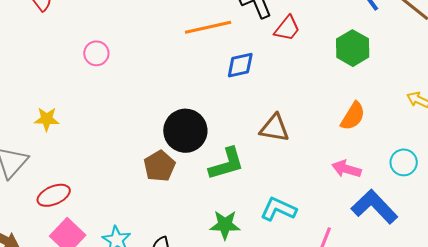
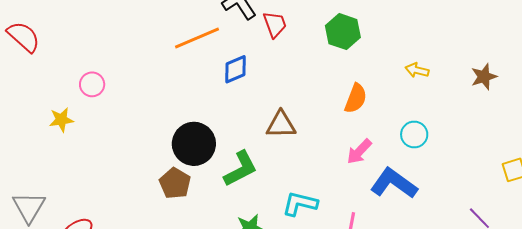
red trapezoid: (287, 28) -> (275, 24), turned -48
yellow star: (47, 119) -> (61, 120), moved
pink arrow: (346, 169) -> (359, 152), turned -52

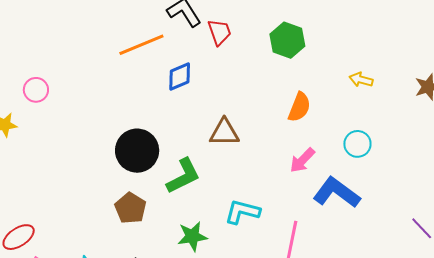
brown pentagon: (175, 183) -> (130, 208), moved

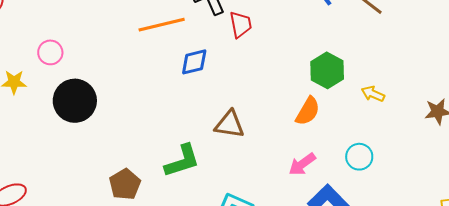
green hexagon: (287, 40) -> (327, 70), moved
black circle: (137, 151) -> (75, 101), moved

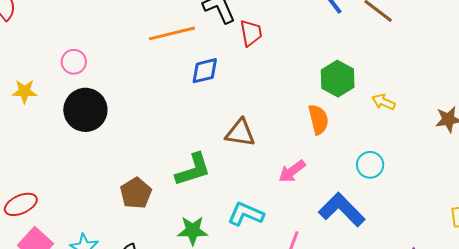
pink circle: (50, 52) -> (74, 62), moved
orange semicircle: (308, 111) -> (318, 119), turned -44
pink arrow: (302, 164) -> (292, 171), moved

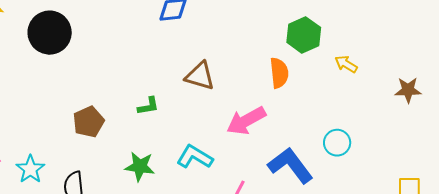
cyan circle: (370, 165) -> (337, 143), moved
green L-shape: (193, 170) -> (148, 106), size x0.6
pink arrow: (292, 171) -> (246, 121), size x1.4

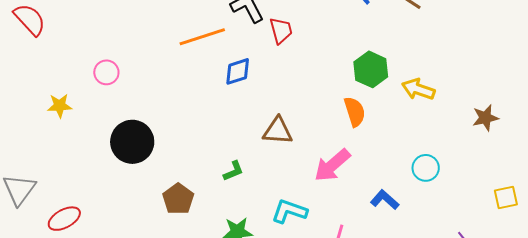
black circle: (50, 33) -> (132, 142), moved
yellow arrow: (346, 64) -> (418, 89), size x1.4
brown star: (408, 90) -> (485, 118), moved
blue L-shape: (290, 165) -> (385, 200), size x0.6

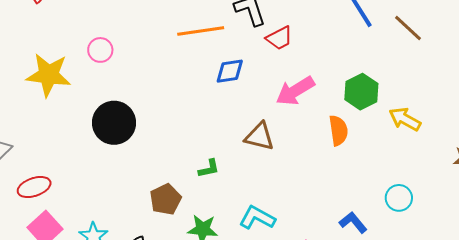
red trapezoid: (281, 30) -> (279, 38), turned 68
yellow star: (60, 106) -> (49, 75), size x1.8
pink arrow: (332, 165) -> (295, 91), moved
brown pentagon: (178, 199) -> (166, 199), moved

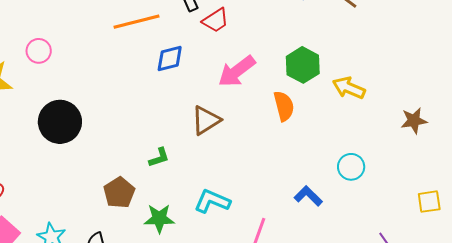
brown triangle: (259, 137) -> (206, 120), turned -40

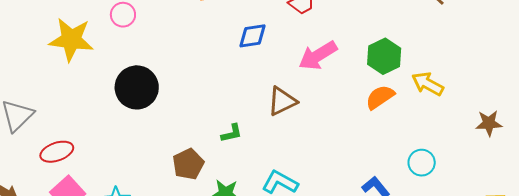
orange semicircle: (284, 106) -> (380, 97), moved, turned -116

